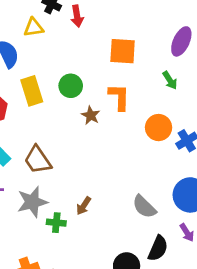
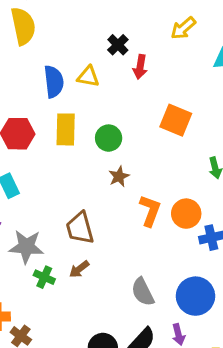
yellow triangle: (34, 27) -> (88, 77), moved
orange L-shape: (119, 97) -> (150, 211), moved
brown trapezoid: (38, 160) -> (80, 228), moved

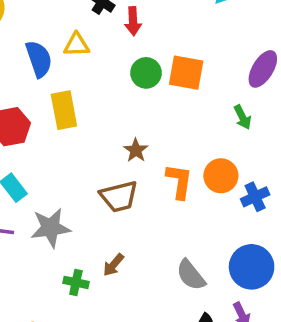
green circle: (109, 138) -> (146, 73), moved
brown trapezoid: (80, 228) -> (119, 196), moved, turned -76
gray star: (26, 247) -> (51, 228), moved

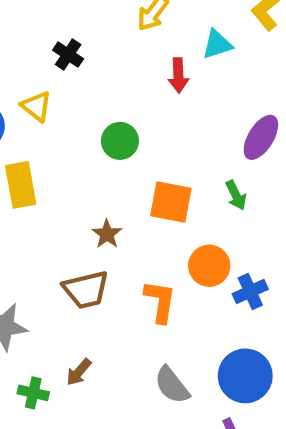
red arrow: (133, 21) -> (178, 75), moved
yellow triangle: (77, 45) -> (36, 106), turned 40
orange square: (186, 73) -> (171, 202), moved
orange L-shape: (179, 181) -> (160, 301), moved

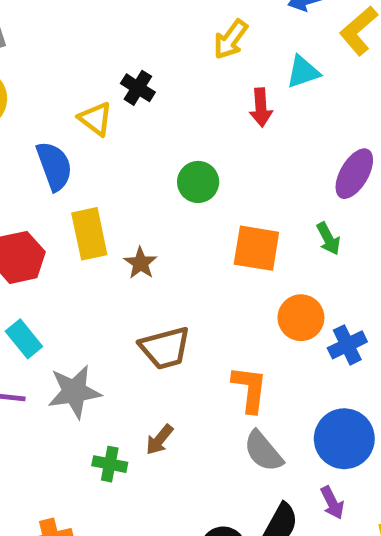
yellow triangle: (36, 106) -> (96, 119), moved
brown star: (107, 234) -> (140, 263), moved
orange L-shape: (160, 301) -> (250, 389), moved

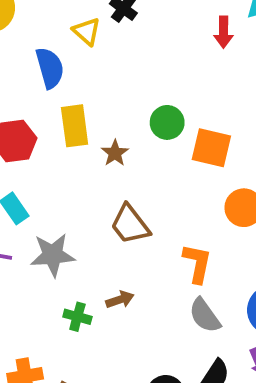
green circle: (198, 182) -> (167, 122), moved
brown trapezoid: (165, 348) -> (130, 224), turned 63
brown arrow: (160, 440) -> (120, 300), turned -152

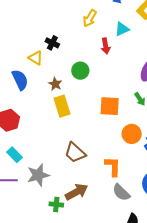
green circle: (167, 122) -> (80, 71), moved
yellow rectangle: (75, 126) -> (62, 106), moved
brown star: (115, 153) -> (55, 84), moved
brown arrow: (120, 300) -> (77, 192), size x1.6

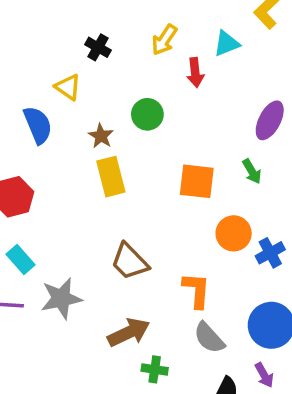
yellow arrow: (90, 18) -> (164, 40), moved
black cross: (52, 43) -> (98, 47), moved
green cross: (56, 204) -> (155, 369), moved

